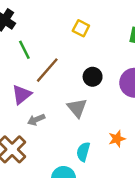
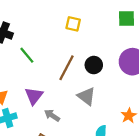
brown line: (47, 70) -> (67, 68), moved
gray arrow: (36, 120) -> (52, 115), turned 70

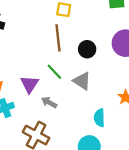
green line: (27, 55) -> (54, 72), moved
brown line: (67, 68) -> (58, 38), moved, turned -30

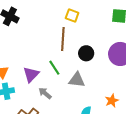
gray triangle: (82, 81) -> (77, 80), turned -36

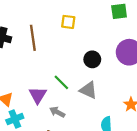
brown line: (63, 39) -> (33, 38), moved
gray triangle: (77, 80) -> (88, 90), turned 30

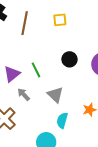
yellow square: (68, 22) -> (60, 20), turned -32
gray triangle: (88, 90) -> (55, 95), moved

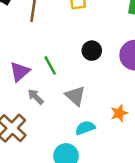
cyan semicircle: (62, 120) -> (85, 128), turned 56

